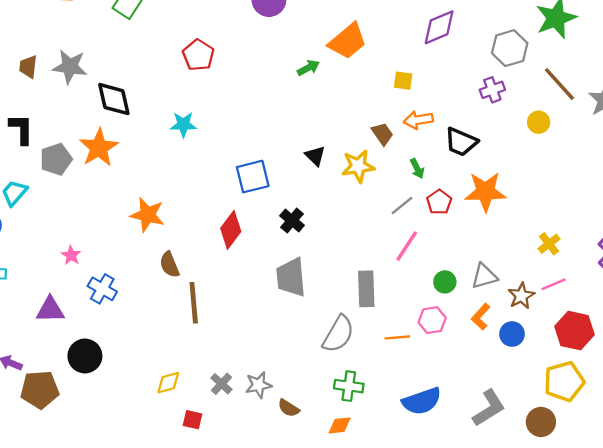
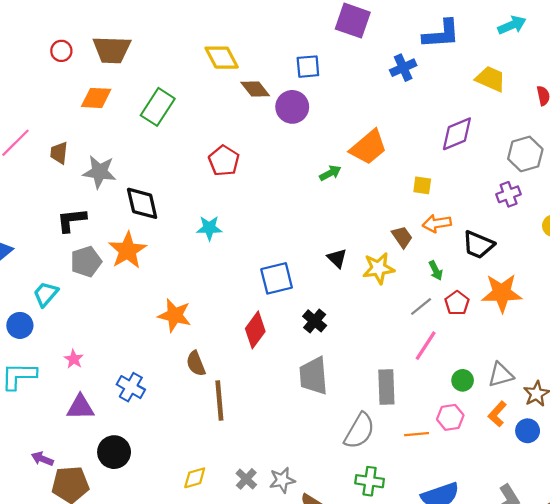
brown trapezoid: (28, 67) -> (59, 153), moved
black L-shape: (21, 129) -> (71, 220), moved, turned -96
pink star: (71, 255) -> (74, 359), moved

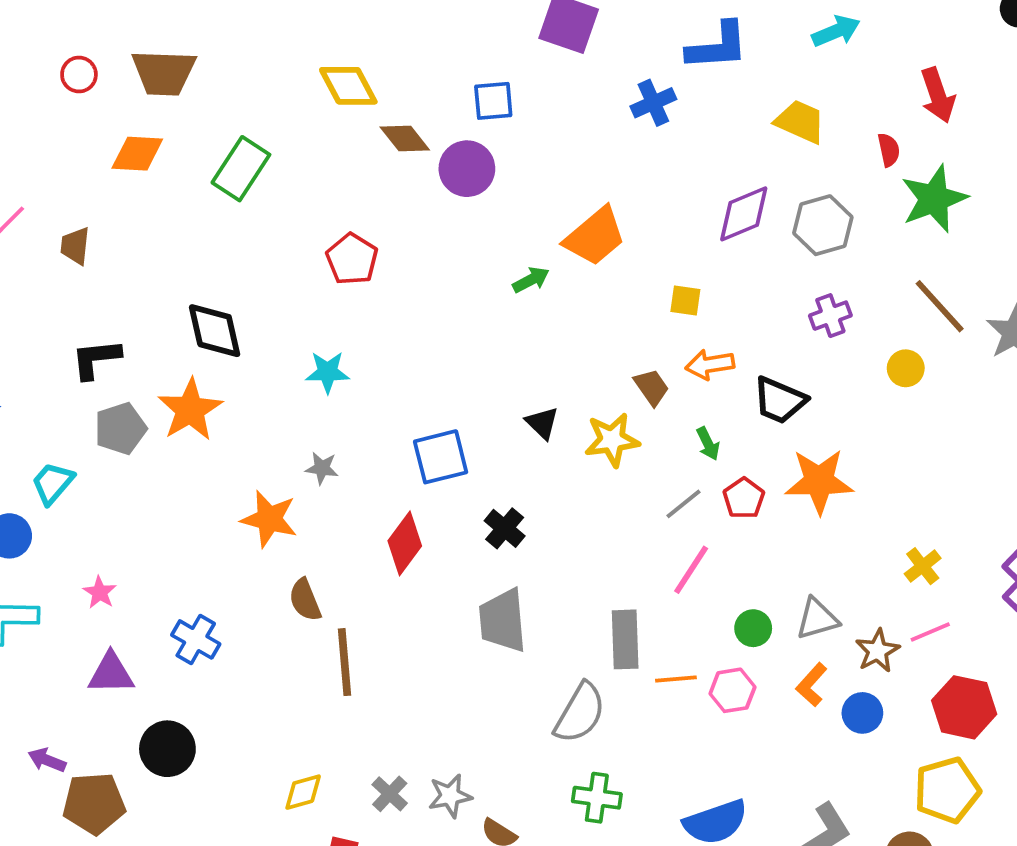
gray hexagon: (525, 154) -> (823, 225), moved
gray star: (99, 172) -> (322, 468), moved, size x0.6
orange line: (417, 434) -> (676, 679), moved

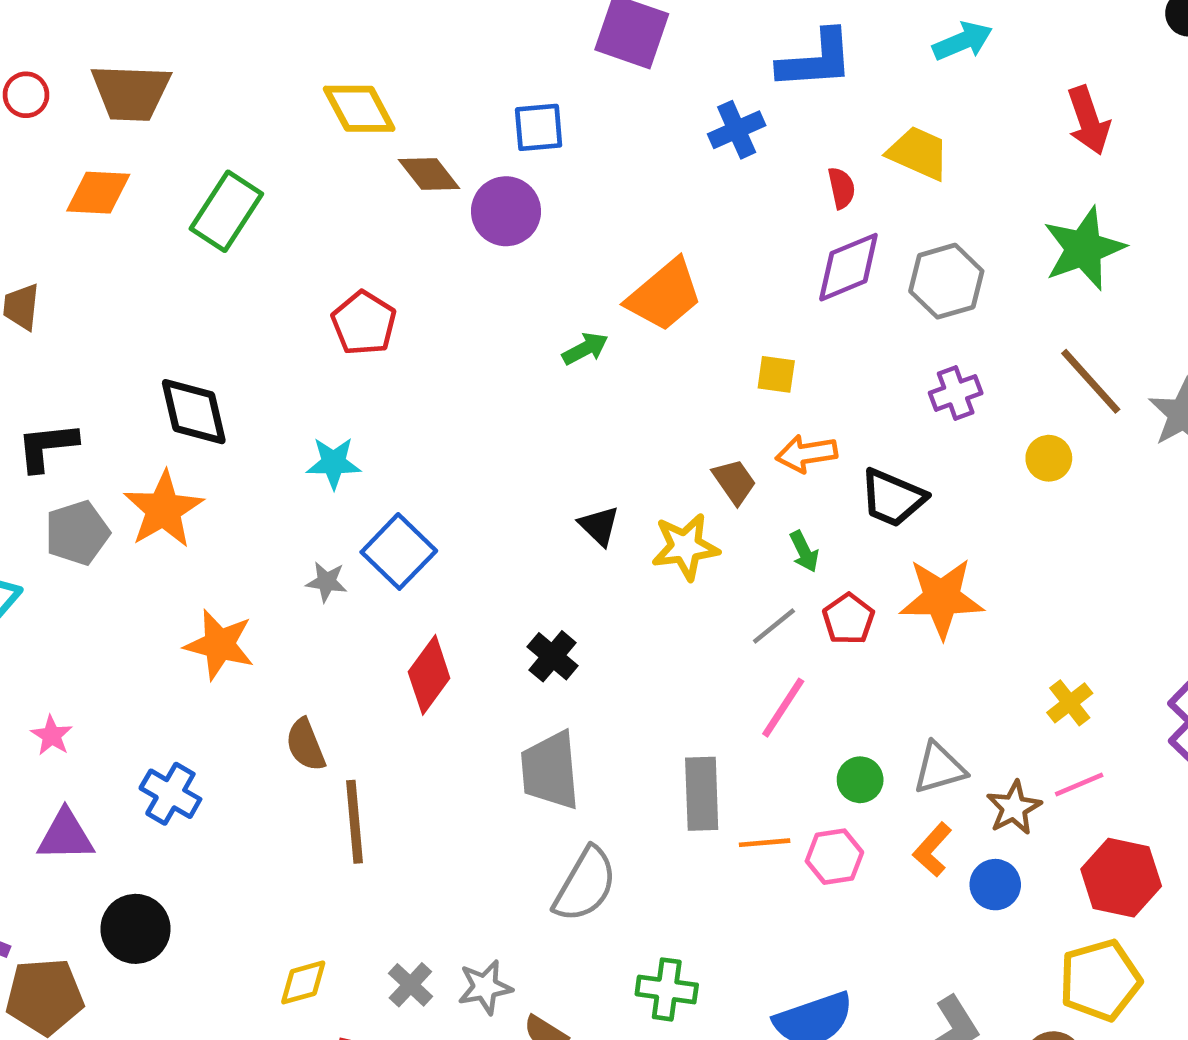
red semicircle: (889, 150) -> (841, 188), moved
blue square: (441, 457) -> (399, 551), moved, turned -32
orange star: (269, 519) -> (219, 645), moved
gray semicircle: (580, 713) -> (585, 885), moved

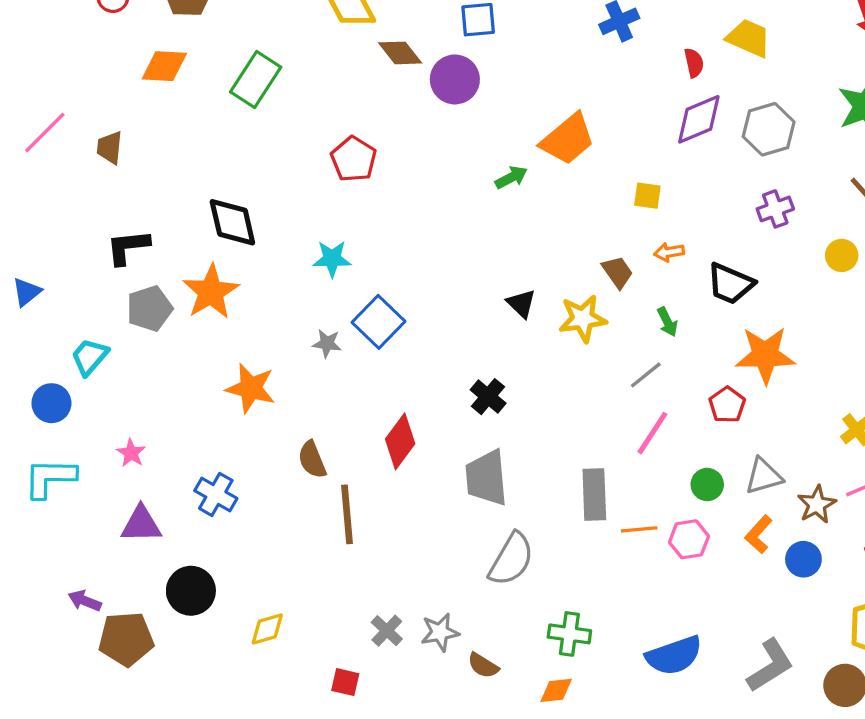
orange arrow: (807, 454) -> (669, 252), size x0.7
red pentagon: (848, 619) -> (727, 405), moved
red diamond: (429, 675) -> (400, 441), moved
yellow diamond: (303, 982) -> (267, 629), moved

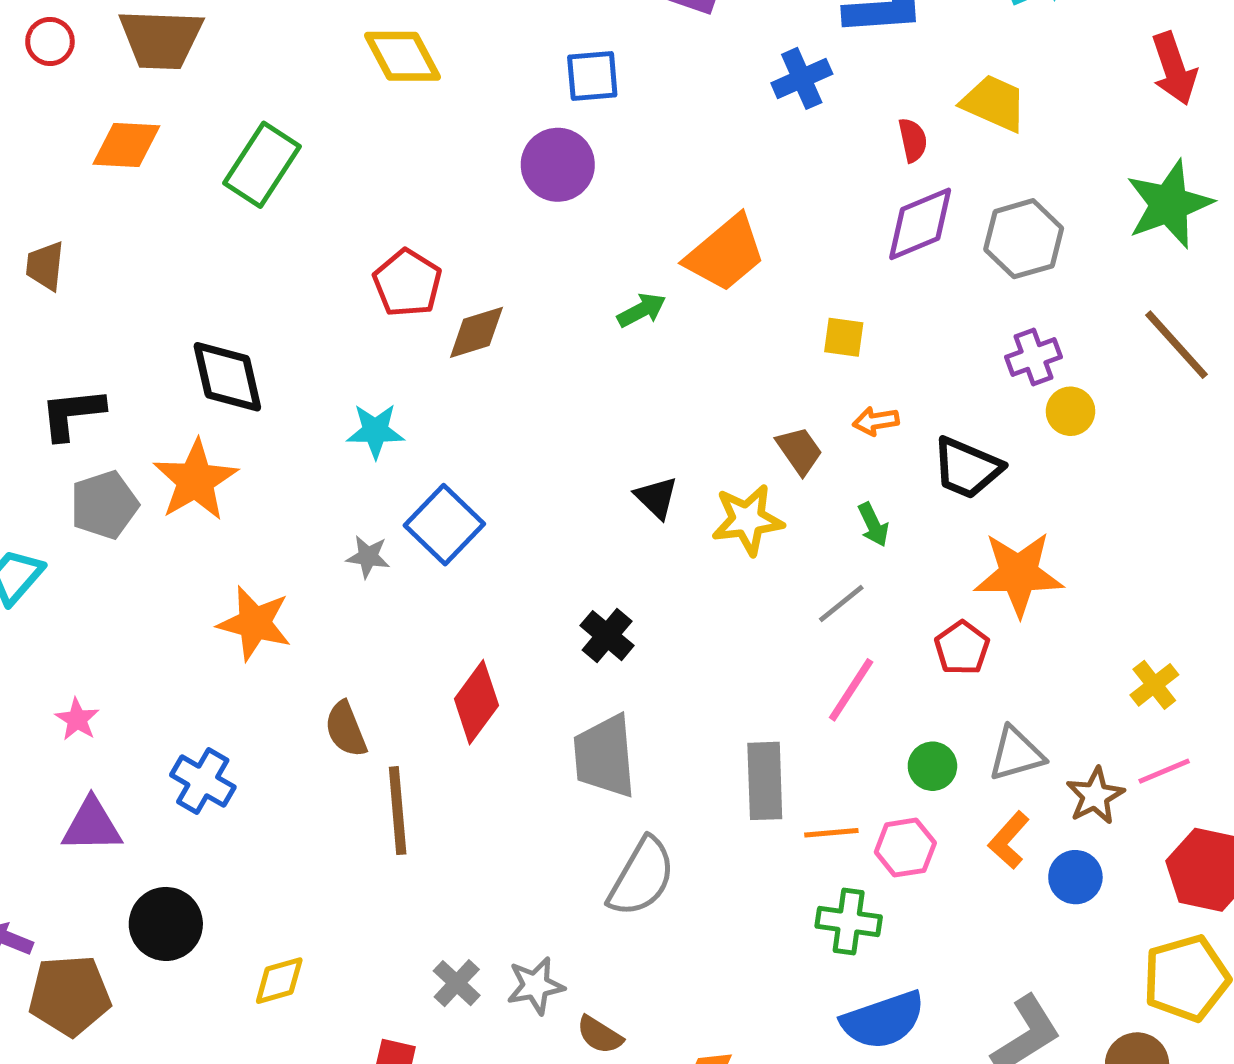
brown diamond: (400, 53) -> (476, 332), moved, turned -69
yellow circle: (842, 255) -> (1070, 411), moved
green cross: (569, 634) -> (849, 921), moved

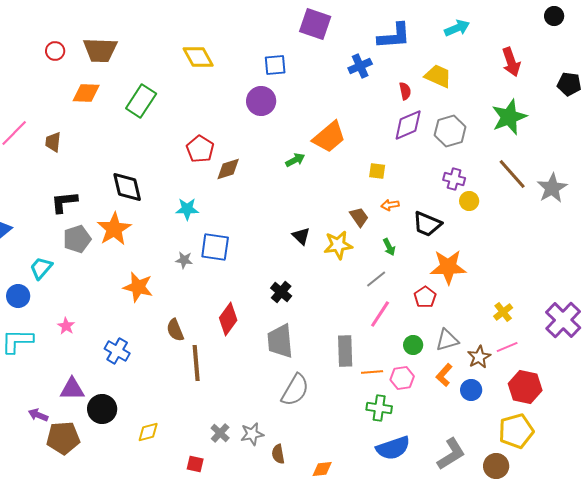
purple cross: (1034, 357) -> (454, 179), turned 35
blue square: (444, 525) -> (215, 247), turned -36
purple triangle: (92, 825) -> (72, 389), moved
brown semicircle: (600, 1035) -> (278, 454), turned 48

